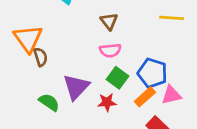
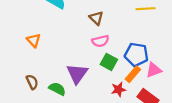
orange triangle: (28, 39) -> (34, 40), size x0.6
brown semicircle: (40, 57) -> (32, 82), moved
red star: (107, 102) -> (119, 89), moved

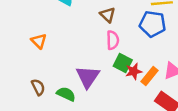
pink semicircle: (100, 41) -> (113, 40), turned -77
blue pentagon: (136, 55) -> (152, 24), moved
red star: (119, 89) -> (134, 71), moved

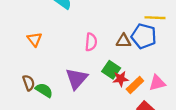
brown triangle: (108, 15) -> (124, 41), moved, turned -49
pink semicircle: (113, 40) -> (91, 42), moved
green semicircle: (66, 94) -> (44, 90), moved

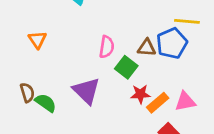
blue pentagon: (144, 36) -> (172, 43), turned 30
green square: (111, 70) -> (126, 67), moved
purple triangle: (77, 79) -> (86, 91), turned -30

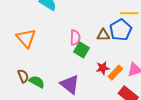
orange triangle: (37, 40) -> (26, 38), size x1.5
green square: (126, 67) -> (82, 50), moved
purple triangle: (86, 91) -> (70, 84), moved

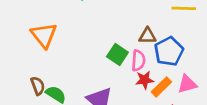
blue pentagon: (121, 30) -> (169, 51), moved
pink semicircle: (75, 38) -> (138, 60), moved

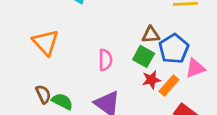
green square: (117, 54) -> (144, 56), moved
pink semicircle: (138, 60) -> (105, 60), moved
pink triangle: (187, 84) -> (195, 68), moved

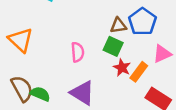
blue pentagon: (174, 49) -> (142, 22), moved
red star: (151, 80) -> (122, 68), turned -30
brown semicircle: (43, 94) -> (22, 89), size x1.5

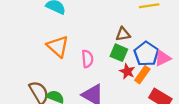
blue pentagon: (142, 22) -> (146, 54), moved
orange triangle: (21, 40) -> (58, 46), moved

